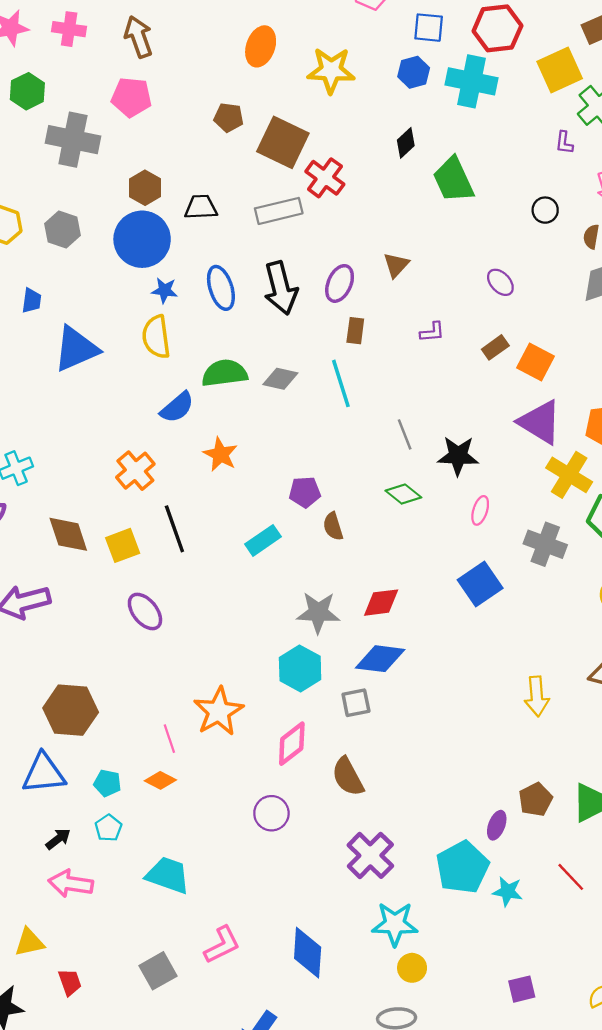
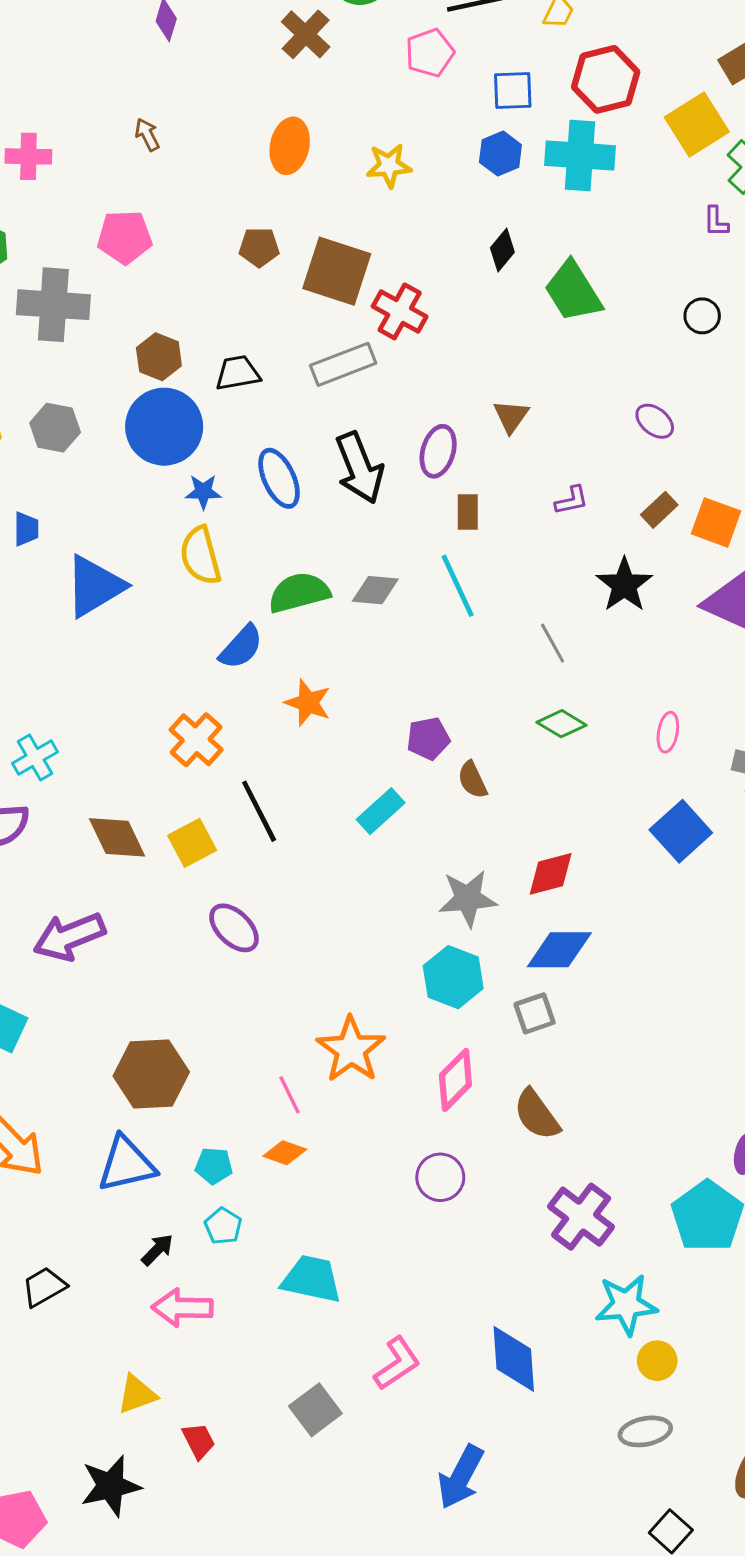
brown arrow: (138, 37) -> (147, 135), moved, size x0.6
yellow star: (331, 70) -> (389, 166), size x0.7
black star: (458, 456) -> (624, 585), moved, turned -30

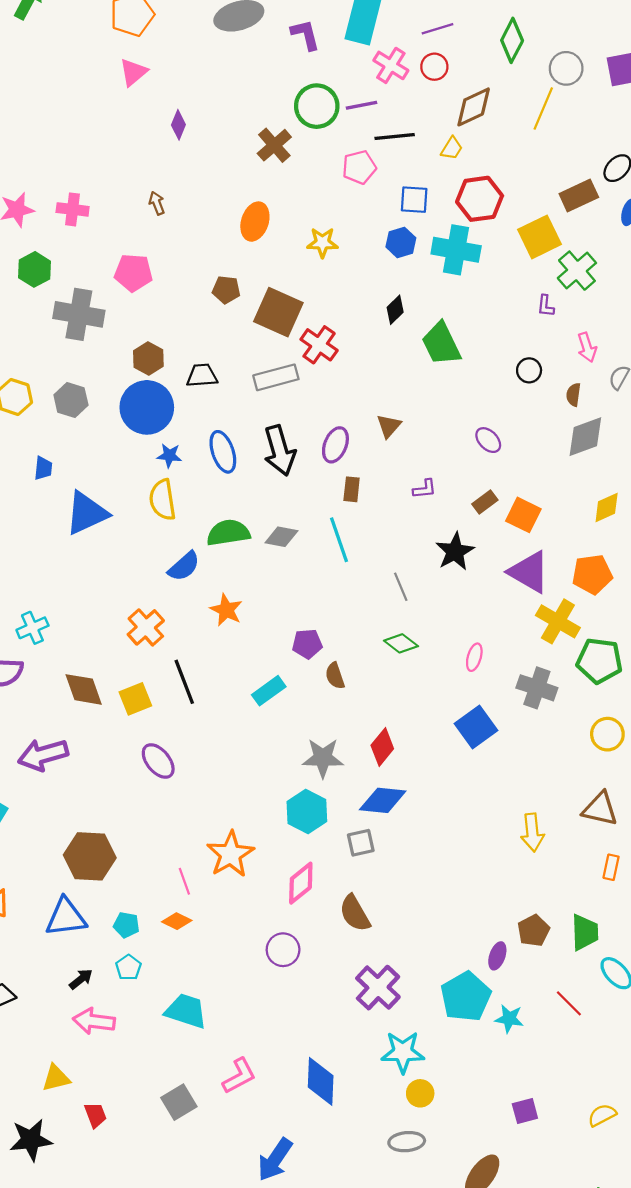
red diamond: (551, 874) -> (382, 747), turned -42

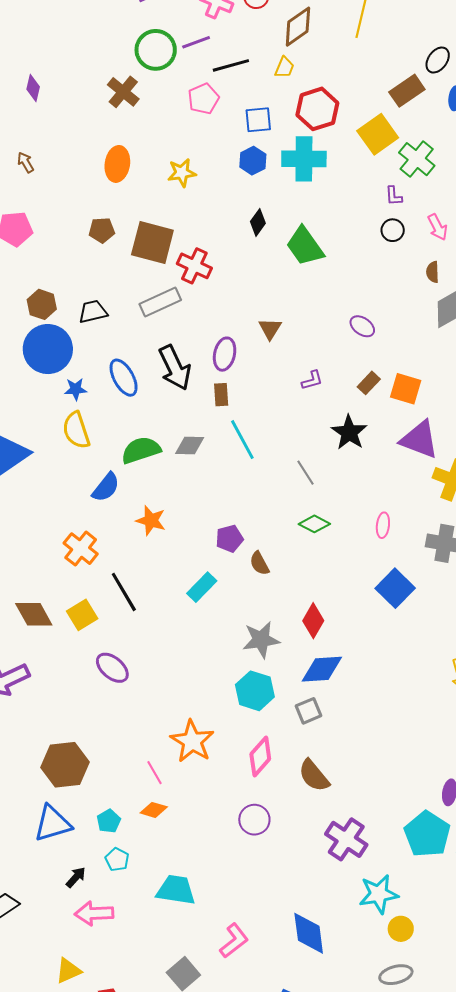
black circle: (529, 370) -> (393, 230), moved
brown rectangle: (352, 489) -> (221, 395), moved
cyan pentagon: (126, 925) -> (109, 821), turned -30

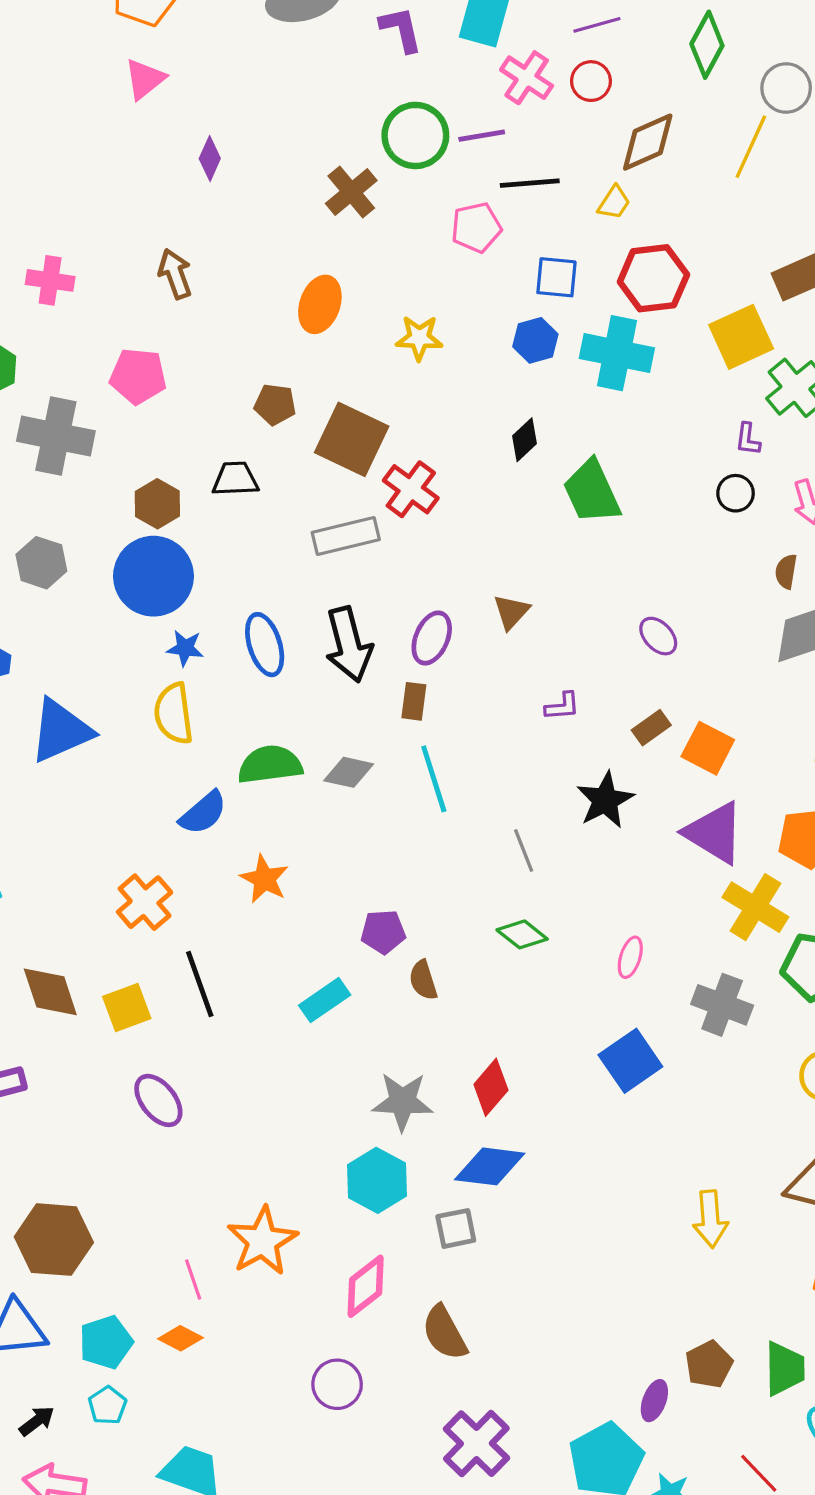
brown arrow: (26, 162) -> (175, 274), size x1.4
black trapezoid: (93, 312) -> (235, 479), moved
cyan pentagon: (109, 821) -> (106, 1342), size x1.4

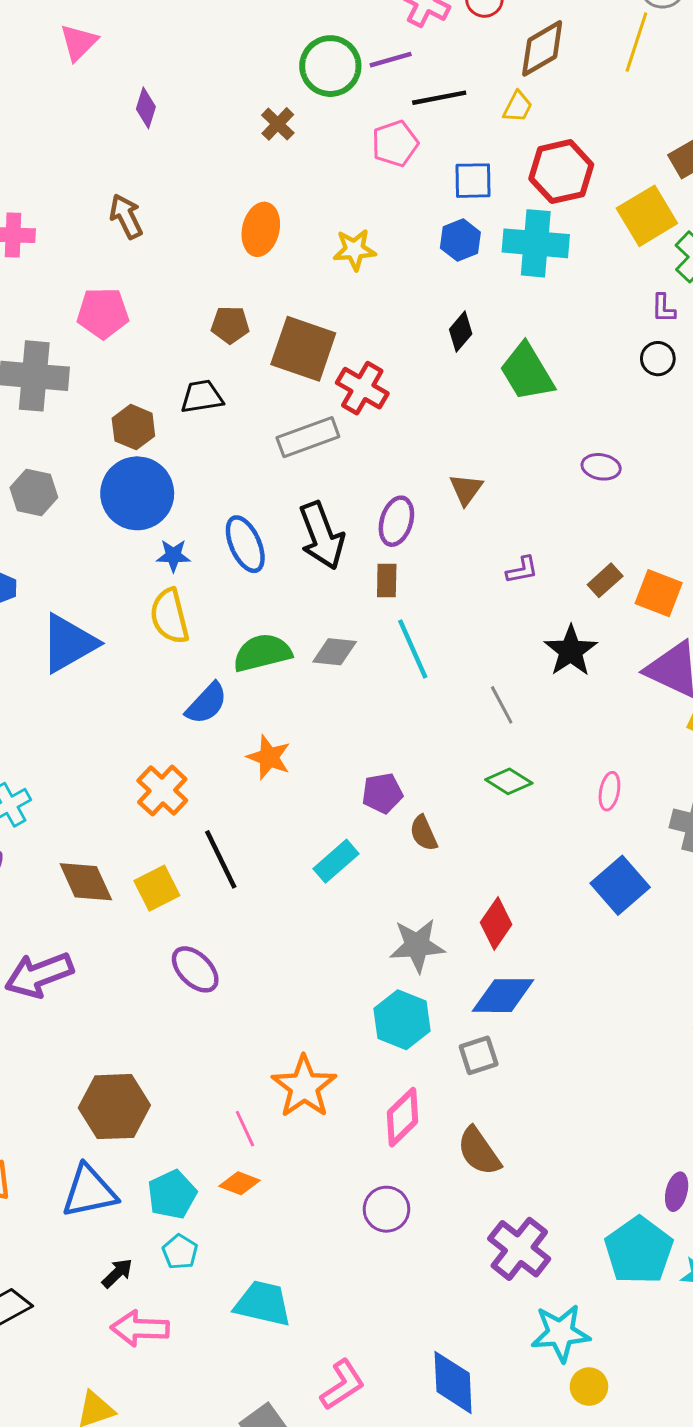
brown cross: (351, 192) -> (278, 124), size x0.7
purple ellipse: (658, 636) -> (601, 467), moved, turned -30

